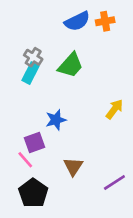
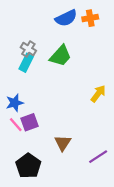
blue star: (56, 120) -> (15, 103), moved
pink line: (25, 160) -> (16, 125), moved

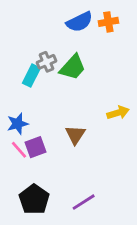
gray cross: (28, 49) -> (46, 62), moved, turned 35
yellow arrow: (98, 94) -> (118, 113), turned 36
brown triangle: (63, 143) -> (75, 135), moved
purple line: (98, 157) -> (84, 202), moved

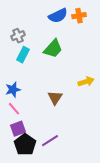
gray cross: (46, 62) -> (18, 36), moved
purple square: (35, 147) -> (18, 129), moved
purple line: (84, 202) -> (50, 141), moved

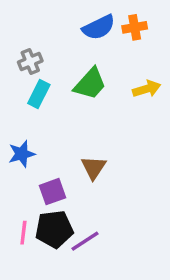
yellow arrow: (86, 82) -> (147, 89), moved
pink line: (14, 109) -> (23, 233), moved, turned 48
purple square: (18, 129) -> (52, 192), moved
black pentagon: (25, 145) -> (54, 229), moved, turned 30

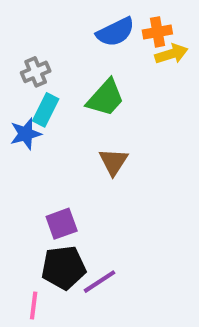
yellow arrow: (147, 89) -> (171, 54), moved
blue star: (22, 154) -> (26, 134), moved
brown triangle: (94, 168) -> (113, 162), moved
pink line: (23, 233) -> (34, 306), moved

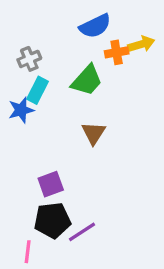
orange cross: (157, 32) -> (117, 52), moved

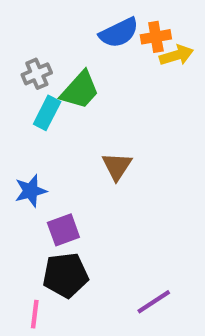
orange cross: (117, 52) -> (156, 37), moved
green trapezoid: (87, 80) -> (80, 90), moved
blue star: (21, 110) -> (31, 191), moved
purple line: (82, 232) -> (154, 302), moved

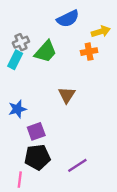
orange cross: (156, 37) -> (89, 52), moved
cyan rectangle: (47, 113) -> (15, 60), moved
purple line: (154, 302) -> (77, 165), moved

